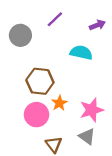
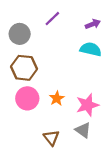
cyan semicircle: (81, 53) -> (91, 49), moved
brown hexagon: (40, 81) -> (24, 68), moved
pink circle: (36, 115) -> (27, 98), moved

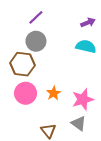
purple line: (52, 19) -> (36, 17), moved
gray circle: (20, 34) -> (36, 41), moved

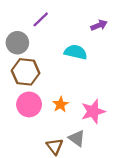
gray circle: (36, 41) -> (17, 43), moved
cyan semicircle: (86, 46) -> (76, 52), moved
gray triangle: (79, 123) -> (77, 138), moved

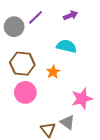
purple arrow: (99, 25) -> (71, 15), moved
gray circle: (17, 43) -> (14, 27), moved
orange star: (60, 104) -> (53, 72), moved

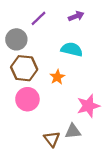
gray circle: (14, 27) -> (16, 39), moved
gray triangle: (67, 122) -> (73, 131), turned -42

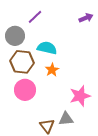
purple arrow: (76, 16) -> (86, 18), moved
cyan semicircle: (72, 49) -> (47, 48), moved

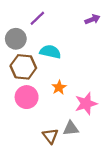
orange star: (52, 70) -> (59, 87), moved

